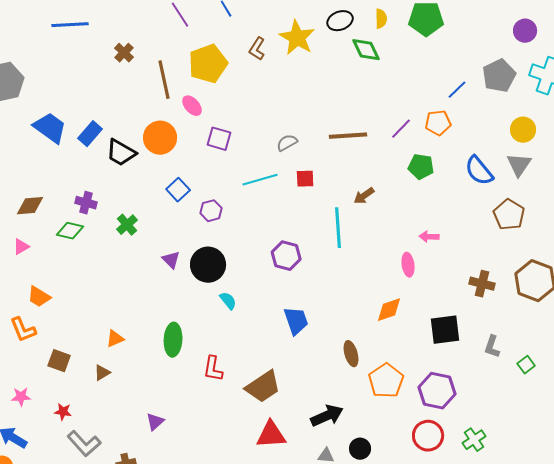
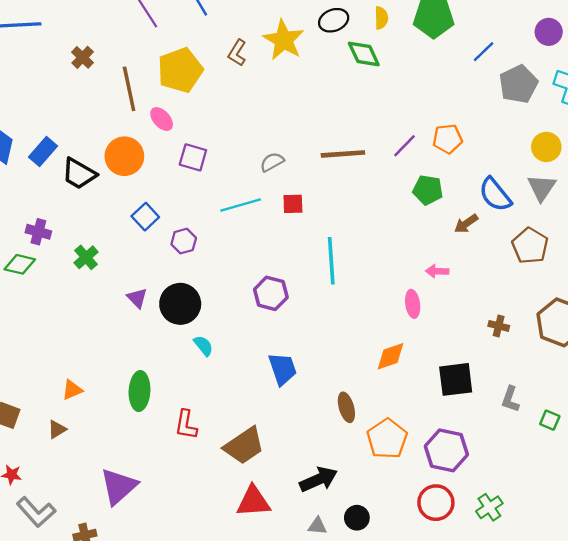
blue line: (457, 90) -> (484, 52), moved
brown arrow: (364, 196) -> (466, 224), moved
brown cross: (482, 284) -> (499, 326), size x0.7
green square: (526, 365) -> (550, 420), turned -30
purple triangle: (155, 422) -> (119, 486), size x1.8

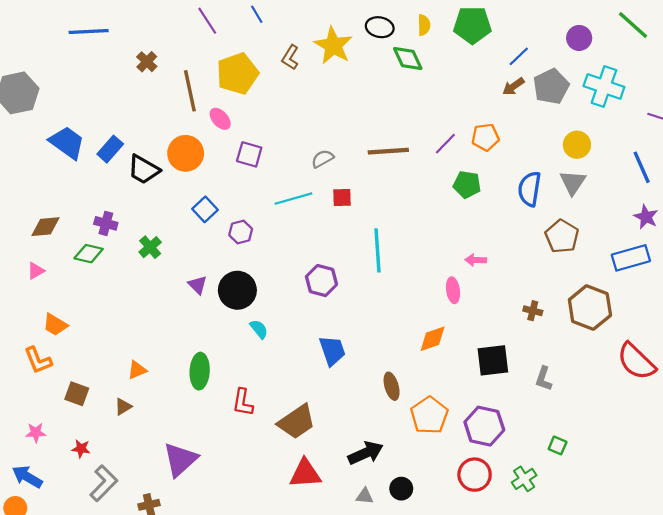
black ellipse: (334, 20) -> (380, 27), turned 32
blue semicircle: (495, 195) -> (530, 189), turned 48
brown arrow: (466, 224) -> (513, 86), moved
green square: (550, 420) -> (558, 445), moved
gray L-shape: (36, 512) -> (104, 483), turned -93

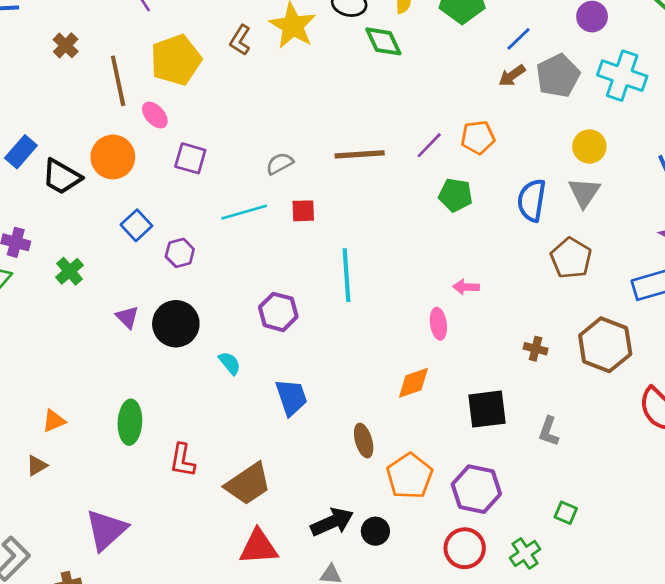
cyan semicircle: (259, 329) -> (230, 363), moved
black circle: (401, 489) -> (375, 531), moved

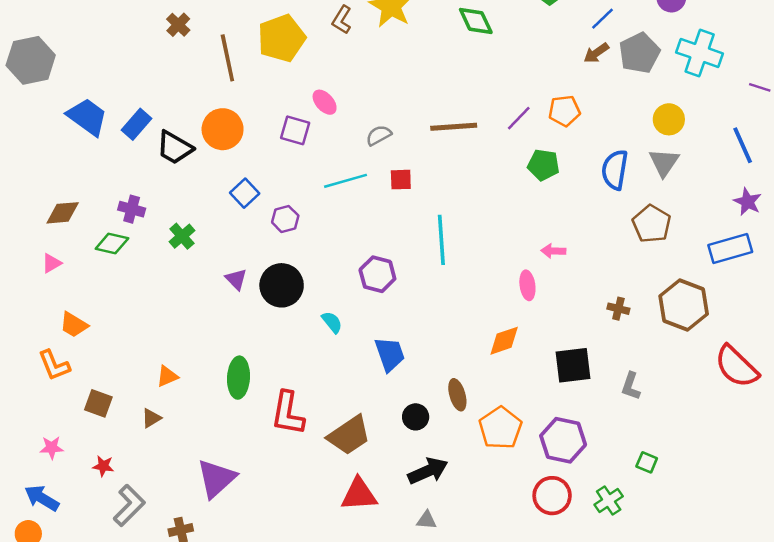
pink ellipse: (155, 115) -> (325, 102), moved
red L-shape: (182, 460) -> (288, 413), size x1.4
black circle: (375, 531) -> (416, 417), moved

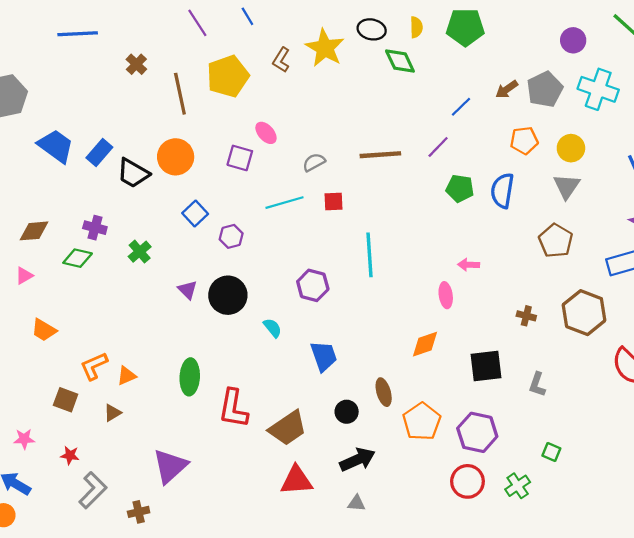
blue line: (602, 19) -> (461, 107), moved
orange pentagon: (564, 111) -> (524, 141), moved
blue semicircle: (615, 170) -> (502, 191), moved
orange L-shape: (54, 365) -> (94, 366), moved, turned 88

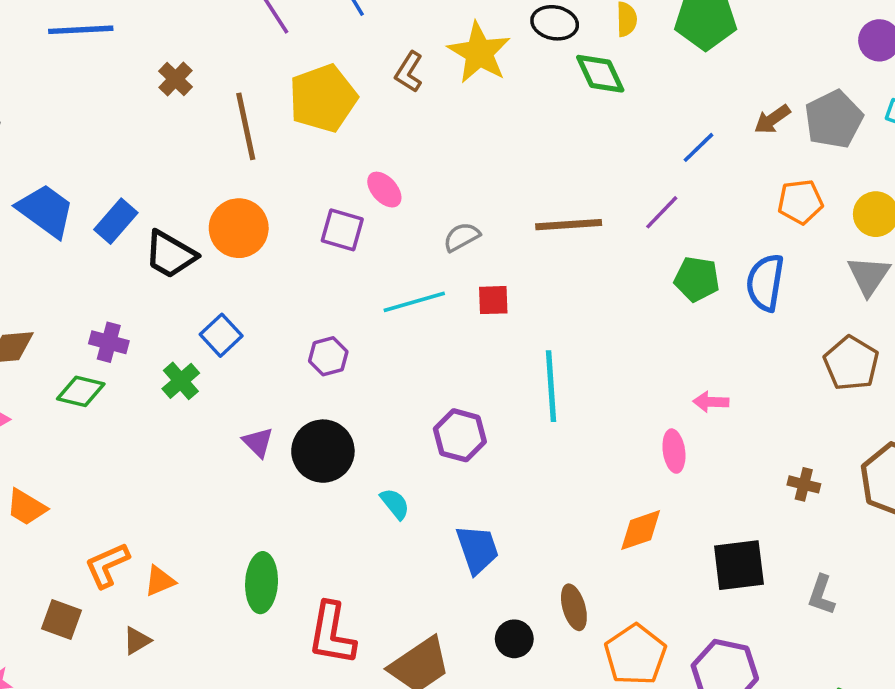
blue square: (195, 213) -> (221, 335), moved

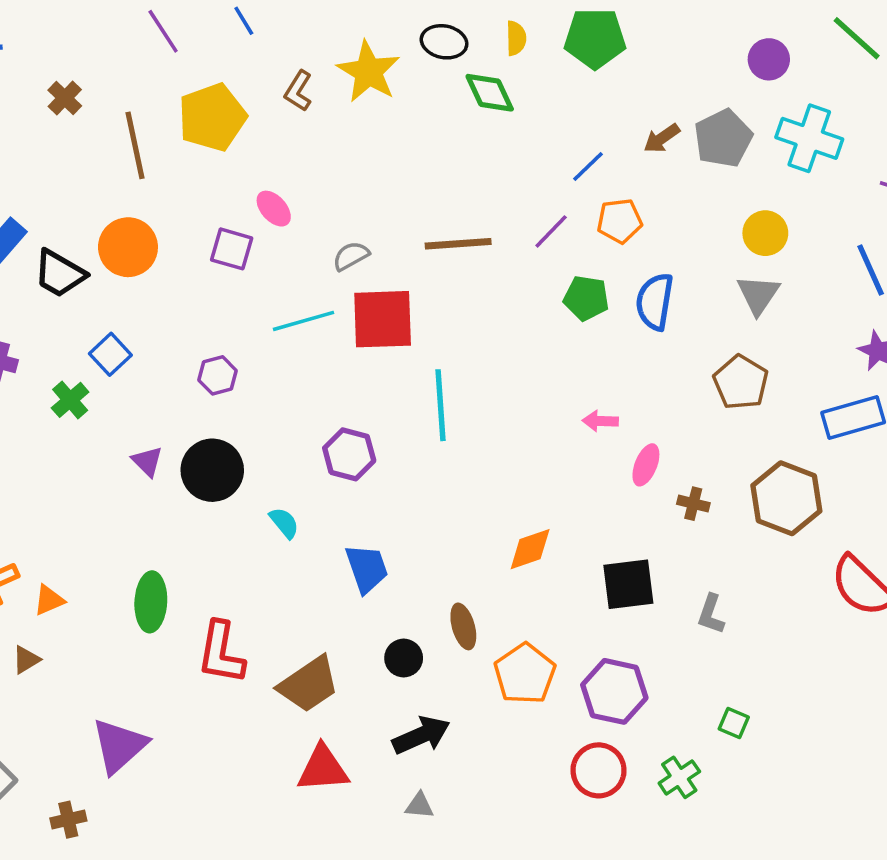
orange pentagon: (800, 202) -> (620, 221), moved
red square: (493, 300) -> (383, 319), size x2.0
pink ellipse: (674, 451) -> (646, 465), moved, turned 30

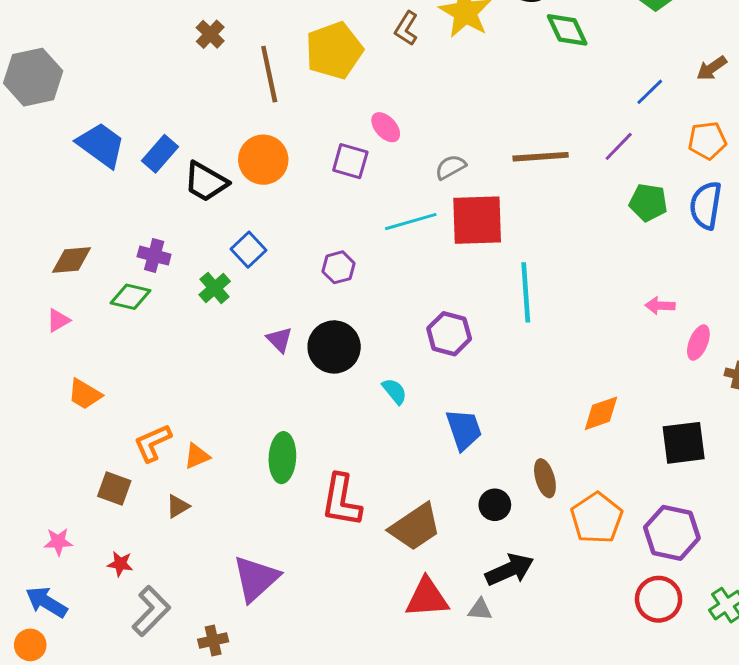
orange pentagon: (620, 221) -> (707, 140), moved
gray triangle: (419, 806) -> (480, 610), moved

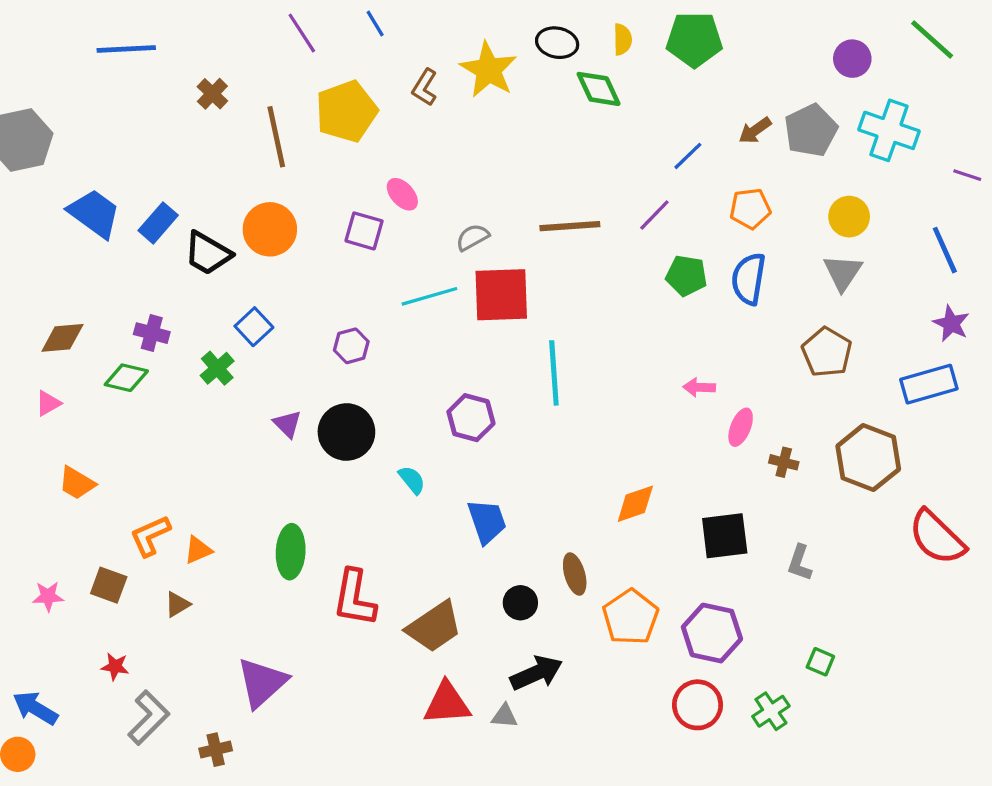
pink star: (58, 542) -> (48, 596), moved

